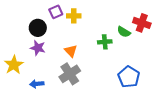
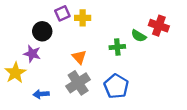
purple star: (38, 48) -> (32, 54), moved
blue pentagon: (129, 77) -> (116, 86), moved

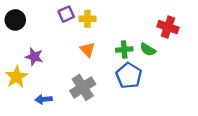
black circle: (42, 31) -> (15, 20), moved
green semicircle: (139, 36) -> (148, 50), moved
orange triangle: (79, 57) -> (87, 50), moved
blue pentagon: (116, 86) -> (129, 76), moved

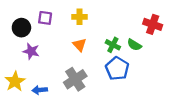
purple square: (66, 14) -> (45, 18), moved, turned 32
black circle: (15, 20) -> (21, 28), moved
green cross: (124, 50) -> (113, 45), turned 32
yellow star: (16, 77) -> (15, 81), moved

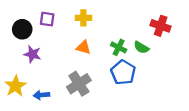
orange triangle: (80, 45) -> (83, 47), turned -32

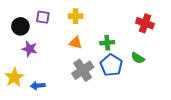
green cross: (119, 47) -> (107, 43), turned -32
green semicircle: (141, 47) -> (138, 58), moved
gray cross: (79, 84) -> (83, 70), moved

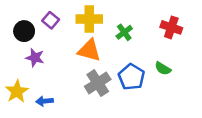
yellow cross: (76, 16) -> (89, 19), size x1.5
purple square: (43, 17) -> (51, 20), turned 32
orange triangle: (76, 43) -> (89, 50), size x1.5
green cross: (107, 43) -> (124, 32), moved, turned -32

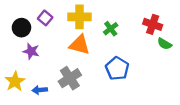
green semicircle: (163, 68) -> (164, 44), moved
gray cross: (98, 83) -> (70, 78), moved

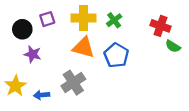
purple square: (45, 18) -> (47, 19), turned 32
green cross: (111, 29) -> (114, 20), moved
blue pentagon: (117, 68) -> (116, 55), moved

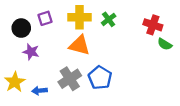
blue pentagon: (116, 55) -> (100, 78), moved

